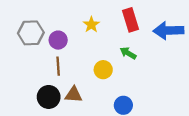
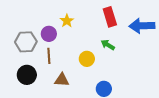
yellow star: (91, 25) -> (67, 21), moved
gray hexagon: (31, 33) -> (26, 42), moved
black circle: (49, 97) -> (27, 75), moved

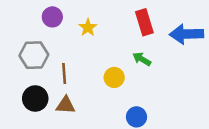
purple circle: (49, 34) -> (52, 17), moved
brown triangle: (62, 80) -> (65, 105), moved

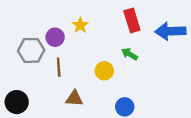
purple circle: (52, 17) -> (55, 37), moved
black circle: (35, 99) -> (17, 102), moved
brown triangle: (65, 105) -> (74, 98), moved

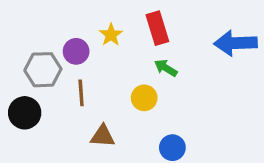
red rectangle: (132, 20) -> (157, 28), moved
green arrow: (130, 54) -> (166, 68), moved
black circle: (17, 102) -> (25, 113), moved

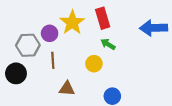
yellow star: (111, 35) -> (72, 23), size x1.6

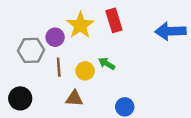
green arrow: (108, 44) -> (107, 64), moved
yellow circle: (94, 64) -> (85, 71), moved
black circle: (16, 73) -> (20, 98), moved

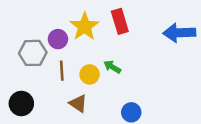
brown triangle: (74, 98) -> (78, 103), turned 30

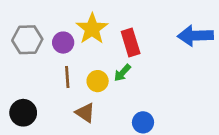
red rectangle: (120, 21) -> (131, 43), moved
gray hexagon: (33, 53) -> (27, 40), moved
green arrow: (112, 67) -> (122, 73), turned -78

